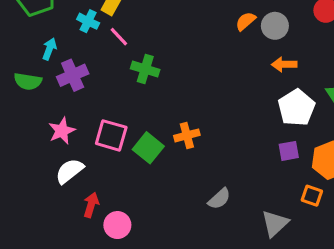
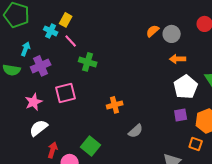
pink square: (111, 135) -> (66, 93), moved, turned -30
green square: (148, 148) -> (91, 146), moved
gray semicircle: (219, 199) -> (136, 131), moved

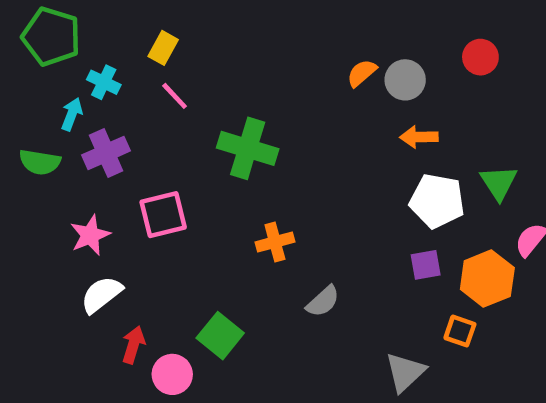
cyan cross: (51, 31) -> (104, 82), moved
green cross: (88, 62) -> (248, 148), moved, size x1.4
white pentagon: (186, 87) -> (437, 201), turned -30

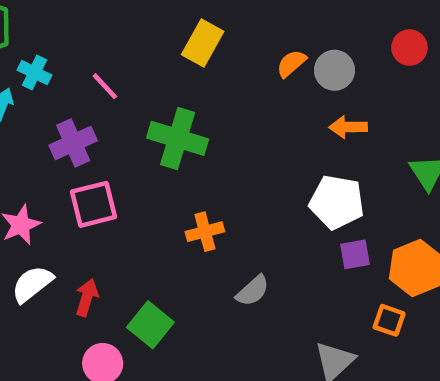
yellow rectangle: (163, 48) -> (203, 43), moved, size x1.4
purple cross: (106, 153) -> (73, 143), moved
white pentagon: (437, 201) -> (337, 202), moved
red arrow: (133, 345) -> (87, 298), moved

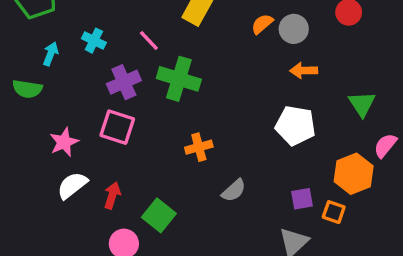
cyan cross: (34, 73) -> (94, 41), moved
pink line: (105, 86) -> (149, 41), moved
purple cross: (73, 143) -> (124, 82), moved
pink square: (94, 204) -> (117, 127), turned 32
purple square: (355, 254) -> (302, 199), moved

